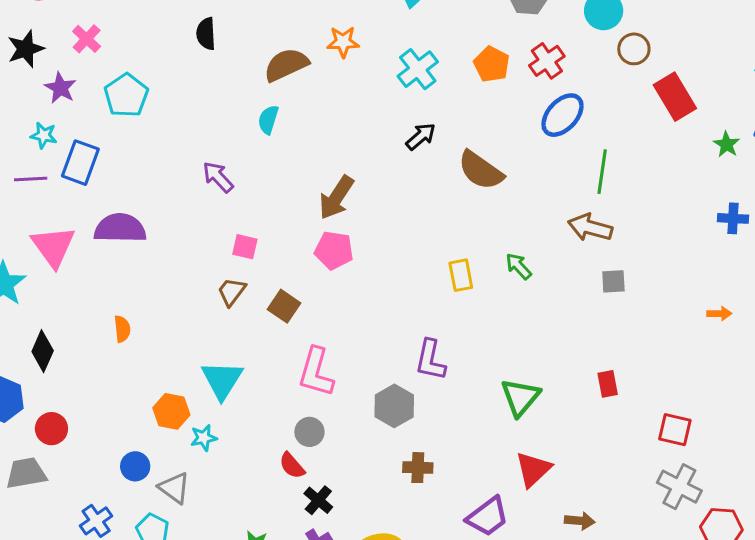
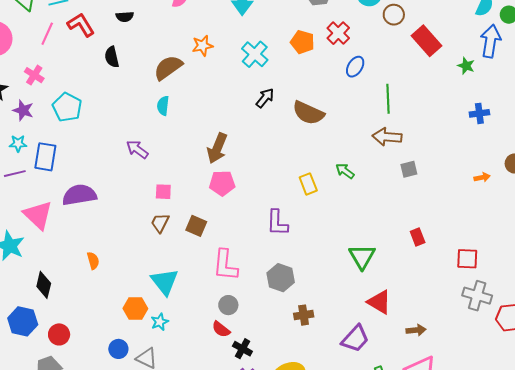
blue ellipse: (562, 115) -> (355, 67), size x0.7
purple L-shape: (430, 360) -> (277, 223), moved
red triangle: (533, 469) -> (379, 302), turned -36

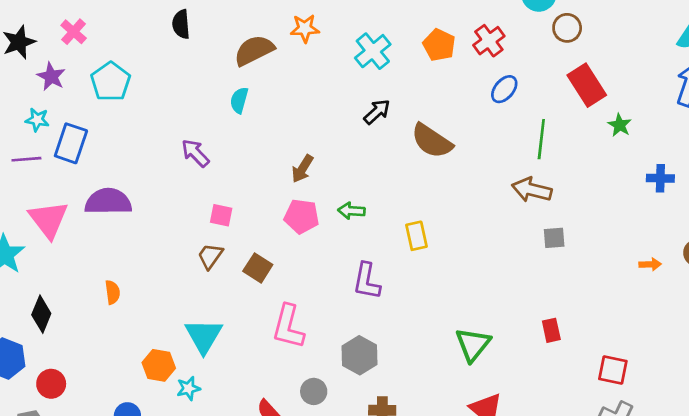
red rectangle: (426, 41) -> (587, 85), moved
green star: (466, 66) -> (620, 125), moved
brown arrow: (217, 148) -> (302, 169), size x0.7
green arrow: (345, 171) -> (351, 211), moved, turned -42
gray circle: (228, 305) -> (314, 391), moved

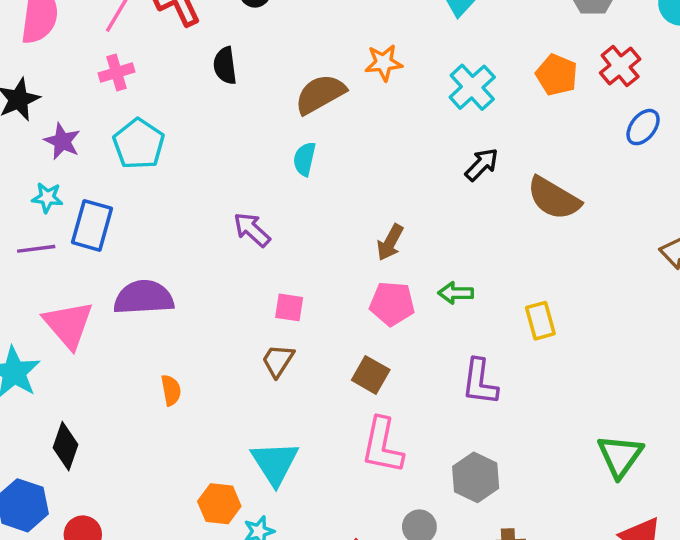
pink cross: (74, 32) -> (117, 72), moved, turned 35
brown square: (258, 268) -> (371, 375), moved
orange semicircle: (113, 292) -> (171, 390), moved

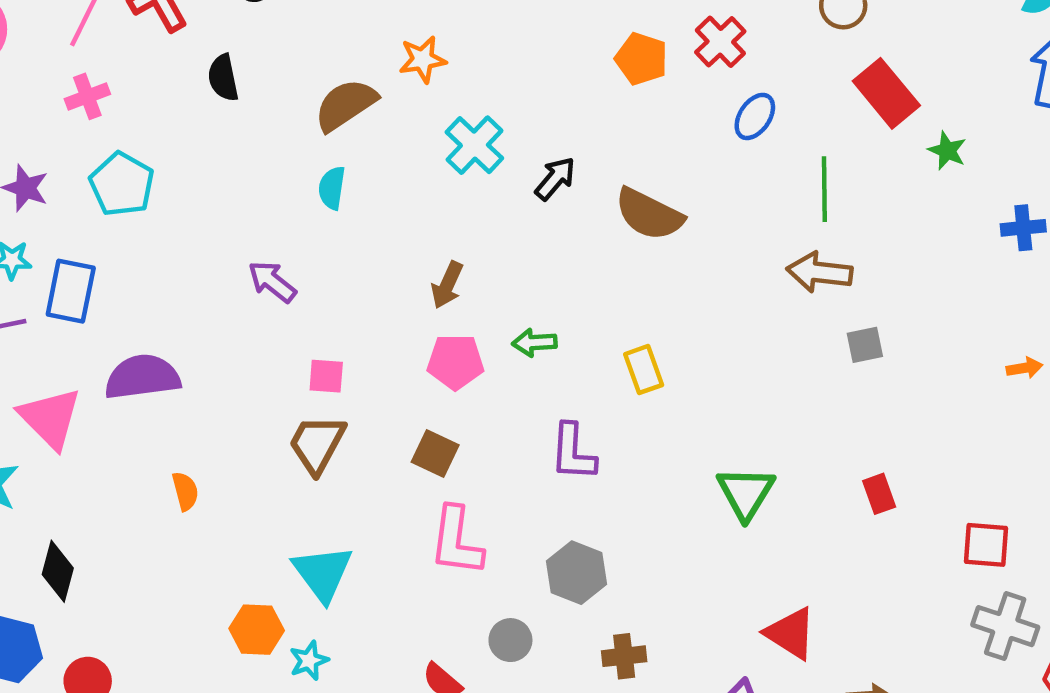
cyan cross: (472, 87) -> (474, 145), moved
brown trapezoid: (278, 361) -> (317, 444), size x1.4
green triangle: (620, 456) -> (746, 493), moved

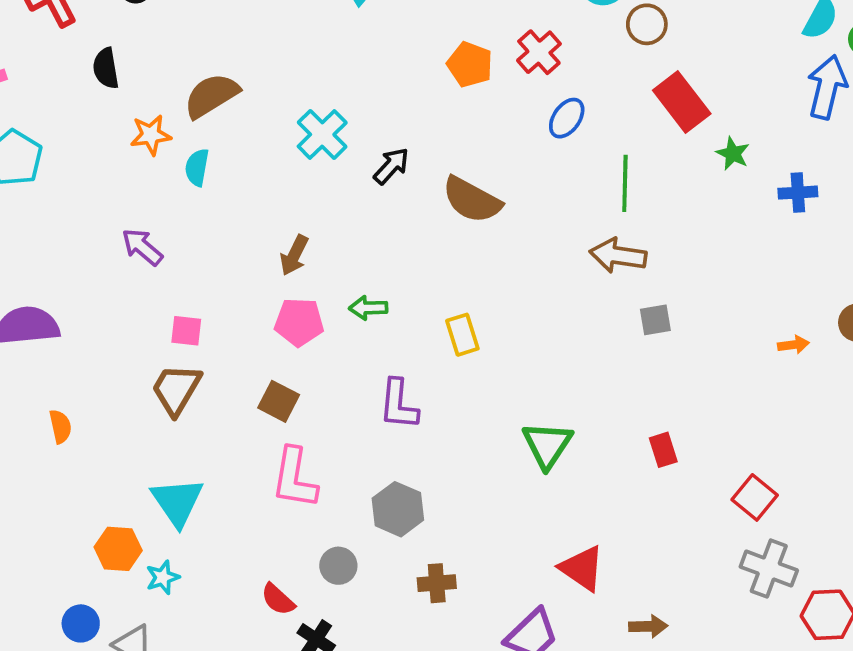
orange star: (423, 59) -> (151, 135), moved
blue cross: (1023, 228) -> (798, 193), moved
red square: (986, 545) -> (755, 497), turned 33

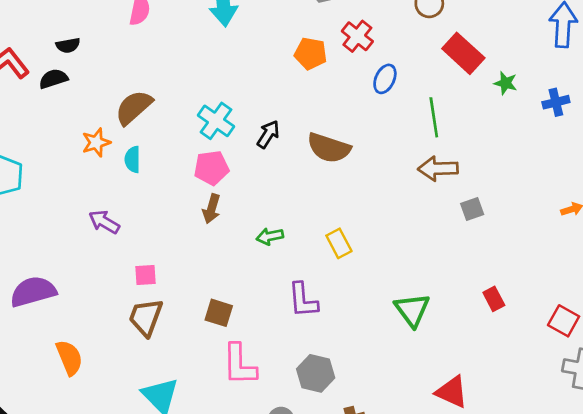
black semicircle: (106, 68) -> (53, 79), moved, turned 92
pink pentagon: (299, 322) -> (211, 168), moved
orange semicircle: (60, 426) -> (69, 358), size x1.5

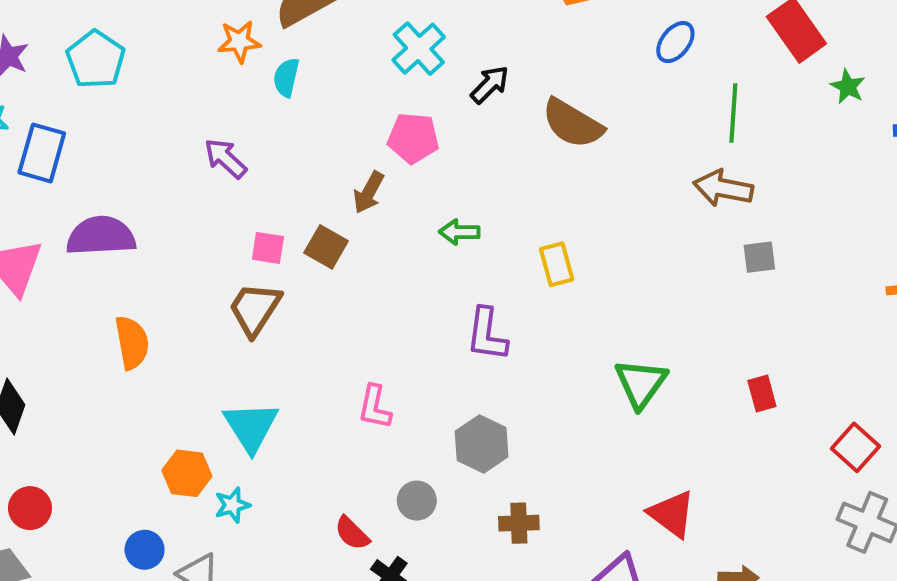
pink pentagon: (211, 168) -> (413, 138), moved
brown arrow: (212, 209) -> (369, 192), moved
brown square: (219, 313) -> (326, 247), moved
pink L-shape: (239, 365) -> (375, 407), size x0.7

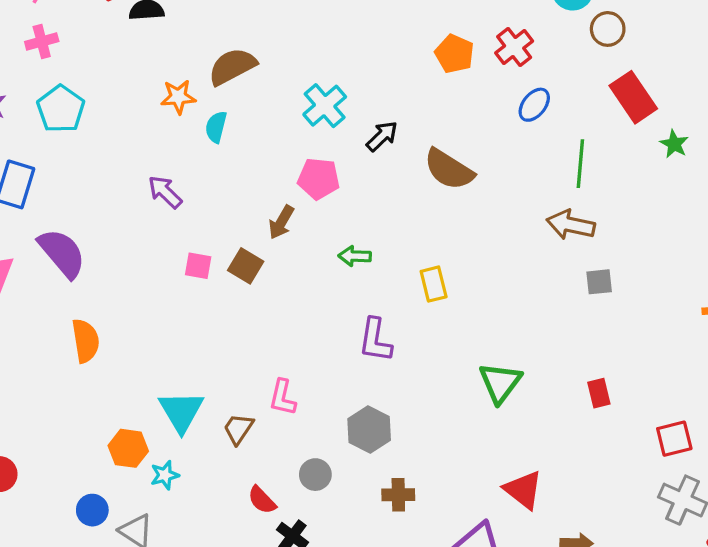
purple semicircle: (101, 236) -> (62, 253), turned 52
brown trapezoid: (255, 309) -> (238, 429), moved, size x0.7
red square: (855, 447) -> (674, 439), turned 33

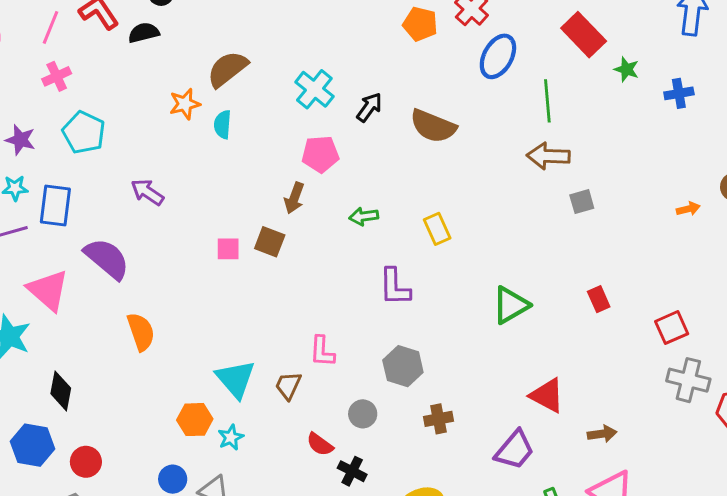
blue ellipse: (534, 105) -> (498, 56), size x1.4
purple arrow: (165, 192) -> (147, 192), moved
green triangle: (500, 383) -> (511, 305), turned 33

